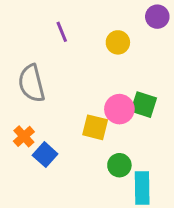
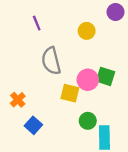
purple line: (62, 32) -> (37, 23), moved
gray semicircle: (31, 83) -> (51, 61), moved
blue square: (45, 155) -> (33, 125), moved

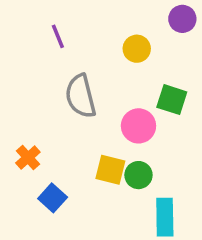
green square: (105, 76) -> (172, 100), moved
yellow square: (70, 93) -> (110, 170), moved
green circle: (88, 121) -> (138, 175), moved

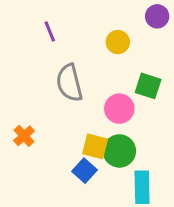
green circle: (138, 175) -> (119, 151), size x1.4
blue square: (53, 198) -> (85, 171), moved

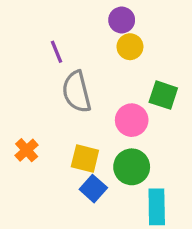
purple circle: (157, 16) -> (122, 20), moved
purple line: (50, 31) -> (57, 52), moved
yellow square: (95, 146) -> (85, 158), moved

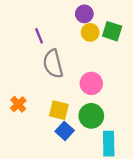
green square: (163, 95) -> (112, 31), moved

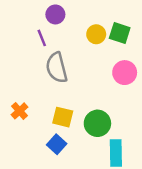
purple circle: (84, 14) -> (55, 14), moved
pink circle: (91, 83) -> (125, 73), moved
blue square: (65, 131) -> (57, 144), moved

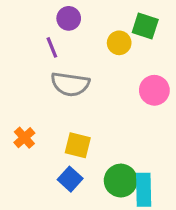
green square: (120, 33) -> (145, 26), moved
gray semicircle: (57, 68) -> (70, 84), turned -68
green circle: (97, 123) -> (121, 181), moved

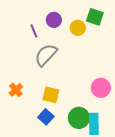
purple circle: (69, 18) -> (54, 20), moved
gray semicircle: (70, 84) -> (46, 55), turned 125
pink circle: (154, 90) -> (101, 88), moved

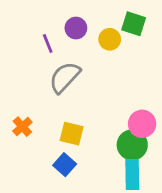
green circle: (79, 118) -> (132, 145), moved

